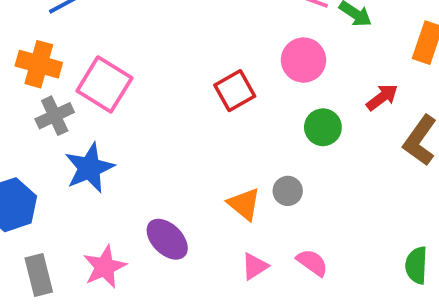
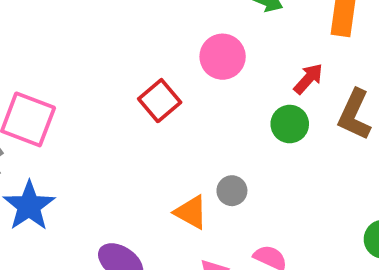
green circle: (323, 127) -> (290, 124), moved

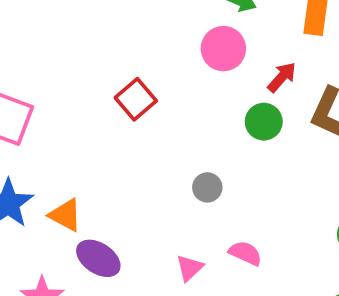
pink circle: (223, 57) -> (223, 49), moved
orange triangle: (191, 212) -> (65, 215), moved

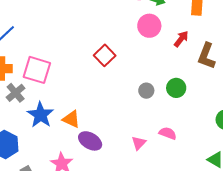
green circle: (264, 122) -> (176, 88), moved
gray circle: (207, 187) -> (146, 91), moved

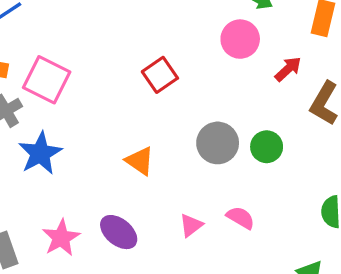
gray circle: (146, 91) -> (218, 143), size x1.6
orange triangle: (71, 119) -> (140, 161), moved
purple ellipse: (90, 141) -> (119, 232), moved

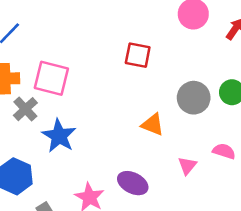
red square: (160, 75) -> (138, 55), turned -32
orange triangle: (140, 161) -> (153, 125), moved

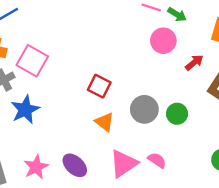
red square: (138, 55) -> (99, 86), moved
pink triangle: (187, 166) -> (124, 164), size x1.8

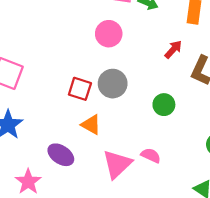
pink circle: (163, 41) -> (109, 34), moved
gray circle: (144, 109) -> (113, 84), moved
purple ellipse: (75, 165) -> (61, 155), moved

